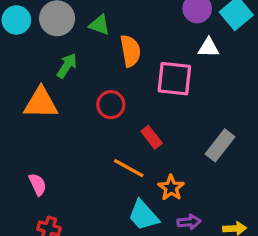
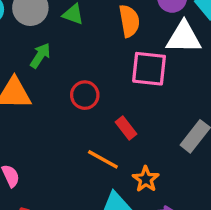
white triangle: (209, 48) -> (184, 37), size x1.6
orange semicircle: (130, 51) -> (129, 21), moved

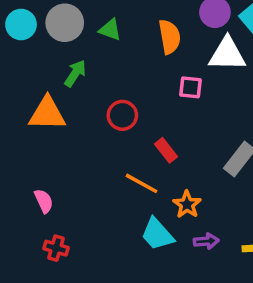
pink square: (149, 69) -> (190, 87), size x0.6

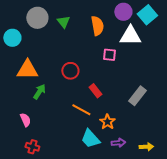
cyan circle: (21, 24) -> (12, 38), moved
green triangle: (110, 30) -> (63, 22), turned 32
green arrow: (75, 73) -> (39, 92), moved

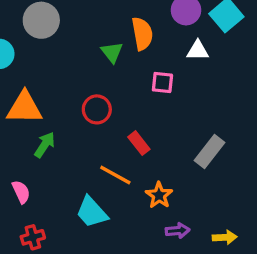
green triangle: (63, 22) -> (112, 52), moved
white triangle: (130, 36) -> (198, 51), size x0.6
cyan trapezoid: (90, 139) -> (92, 212), moved
red cross: (32, 147) -> (33, 237), turned -32

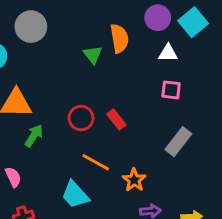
pink square: (162, 82) -> (171, 90), moved
red circle: (97, 109) -> (81, 118), moved
red rectangle: (139, 143) -> (116, 119), moved

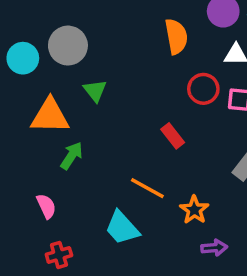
gray circle: (31, 27) -> (68, 46), moved
green triangle: (93, 55) -> (95, 91), moved
red circle: (81, 118) -> (203, 89), moved

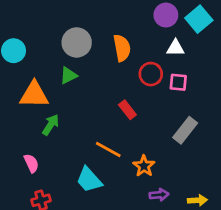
orange semicircle: (176, 36) -> (122, 48), moved
gray circle: (68, 46) -> (77, 42), moved
green triangle: (95, 91) -> (68, 75), turned 42

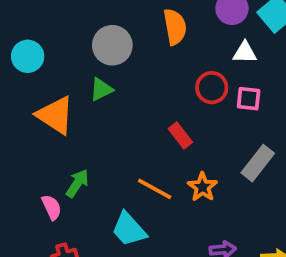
orange semicircle: (122, 48) -> (175, 27), moved
orange triangle: (34, 95) -> (55, 115), turned 32
green arrow: (51, 125) -> (77, 183), moved
orange star: (144, 166) -> (203, 187), moved

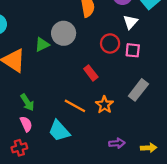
gray circle: (112, 45) -> (64, 33), moved
white triangle: (245, 53) -> (130, 22), turned -49
green arrow: (77, 183) -> (27, 102), turned 114
pink semicircle: (52, 207) -> (26, 124), moved

